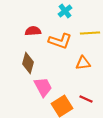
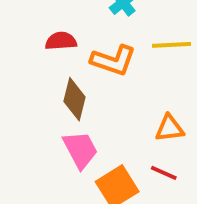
brown diamond: (28, 63) -> (75, 99), moved
orange triangle: (83, 63) -> (170, 128), moved

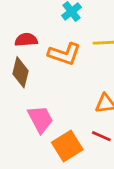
brown diamond: (75, 99) -> (20, 72), moved

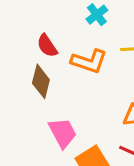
red semicircle: (26, 40) -> (47, 46), turned -120

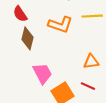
red semicircle: (47, 46) -> (20, 14), moved

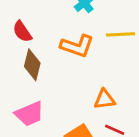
orange triangle: (91, 62) -> (105, 99), moved
pink trapezoid: (42, 73) -> (29, 114), moved, turned 95

